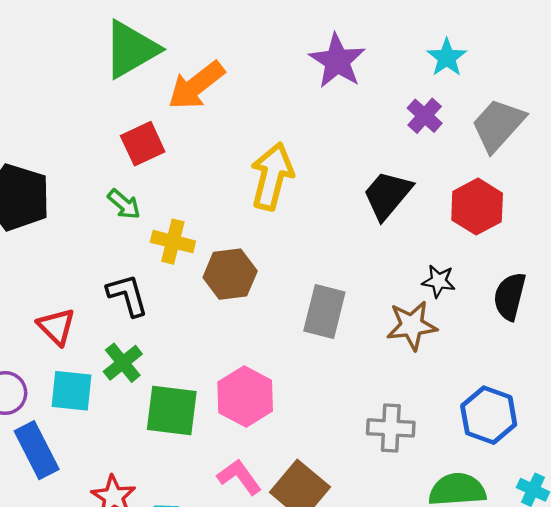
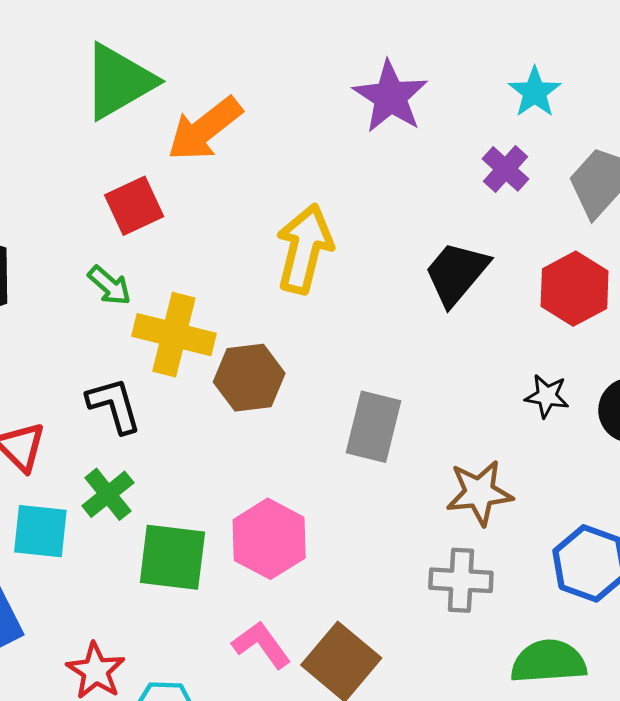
yellow cross: (173, 242) -> (174, 335), size x1.4
black star: (439, 281) -> (547, 396), moved
brown star: (412, 325) -> (479, 493), moved

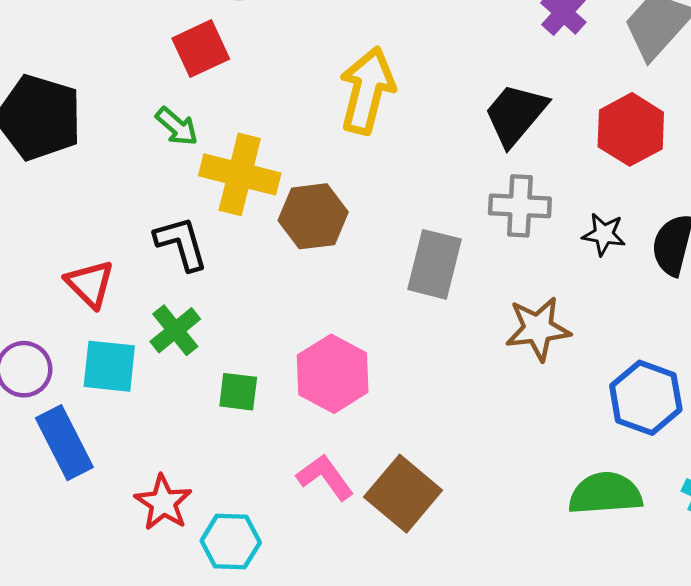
green square: (172, 557) -> (238, 392), size x0.6
gray cross: (461, 580) -> (520, 206), moved

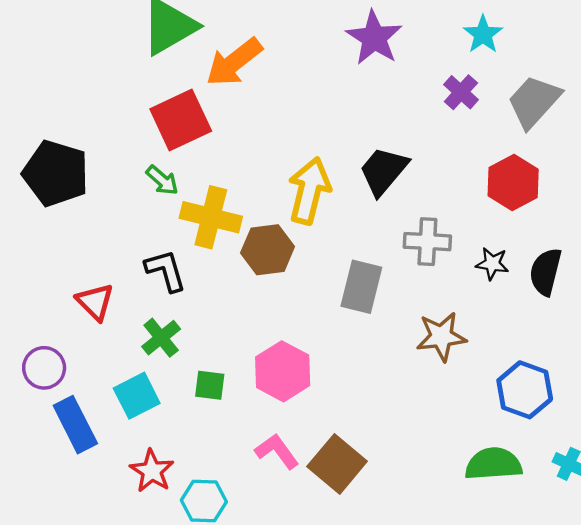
red square: (201, 49) -> (181, 120), size x1.4
yellow arrow: (367, 90) -> (309, 191), moved
black trapezoid: (515, 114) -> (383, 171), moved
cyan square: (109, 366) -> (137, 396), moved, turned -33

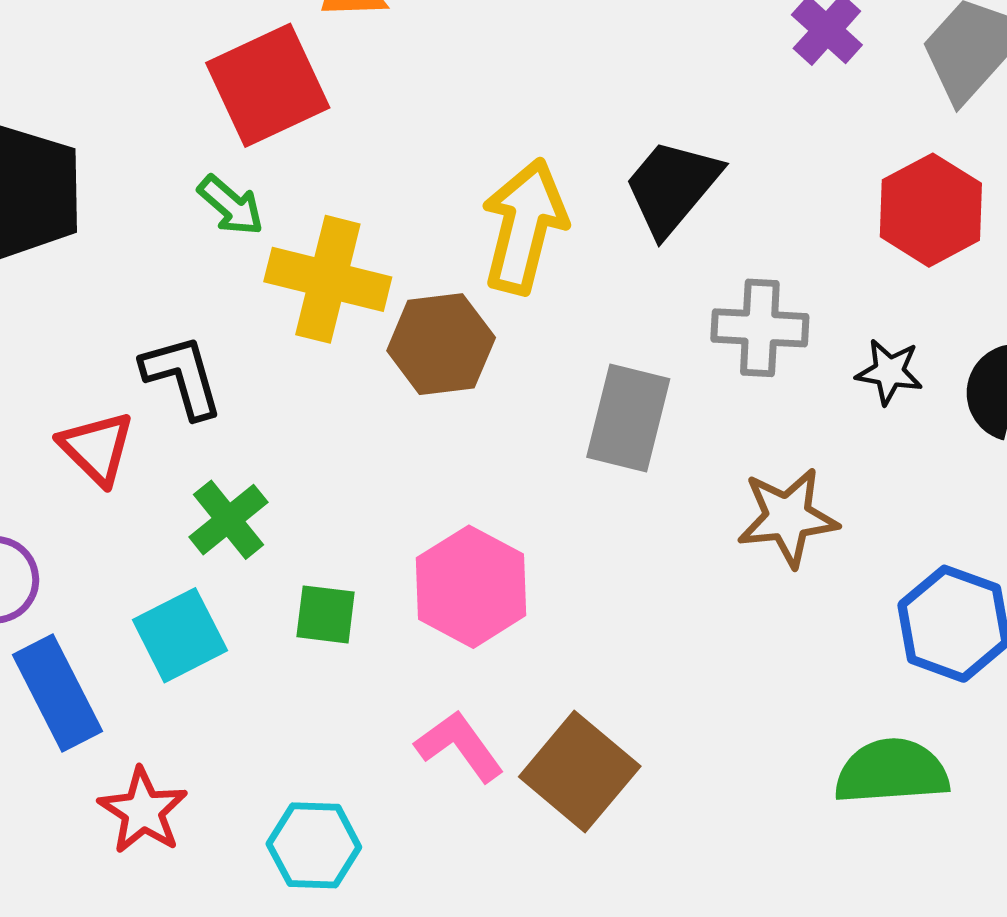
black L-shape: (166, 271) -> (182, 376), moved
red star: (152, 471) -> (143, 811), moved

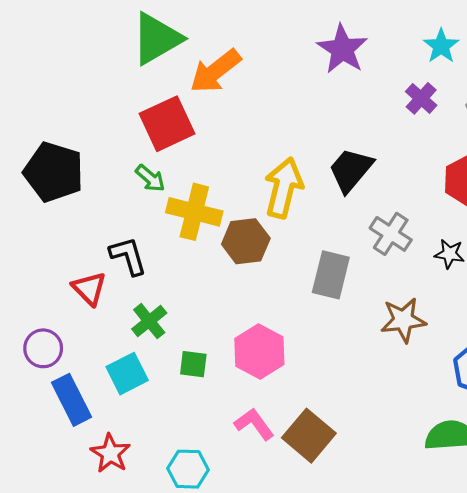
gray cross: (760, 328) -> (391, 234), turned 30

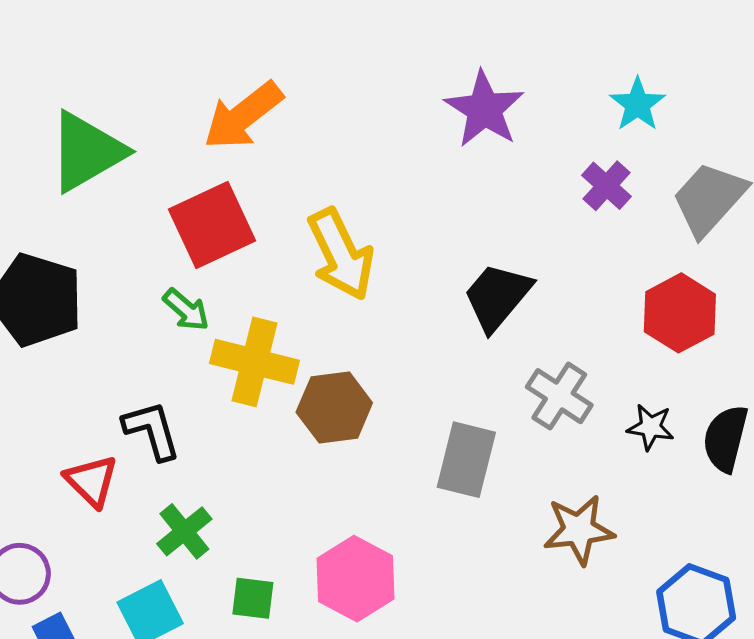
green triangle: (157, 39) -> (87, 152), moved
orange arrow: (215, 71) -> (243, 116), moved
yellow arrow: (284, 188) -> (341, 254), moved, turned 140

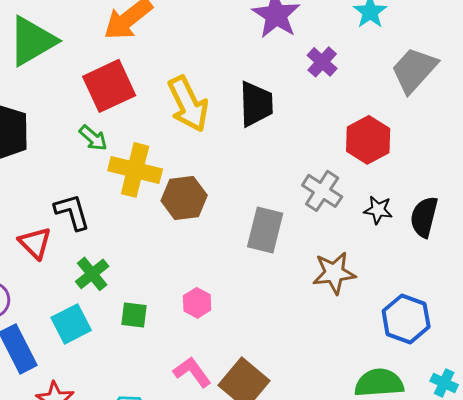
purple cross: (607, 186) -> (322, 62), moved
black trapezoid: (497, 297) -> (256, 104), moved, turned 138
red hexagon: (680, 313) -> (368, 140), moved
pink hexagon: (356, 579) -> (197, 303), size x0.6

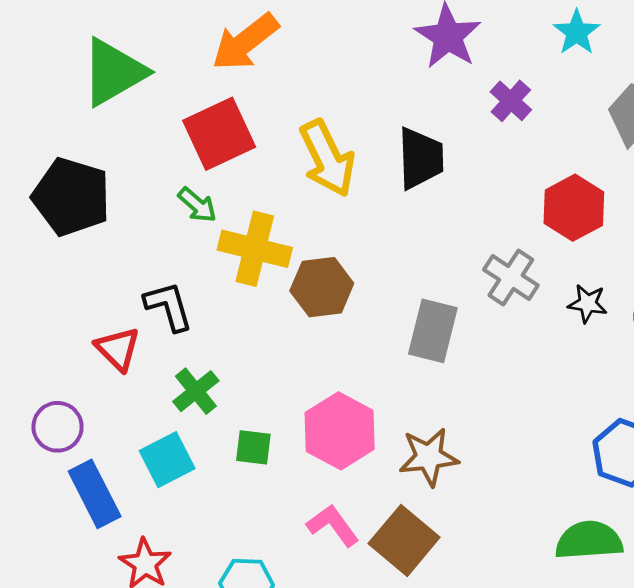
brown star: (334, 273) -> (429, 457), moved
pink hexagon: (197, 303) -> (340, 431), size x1.8

